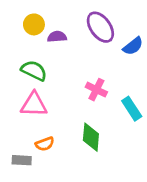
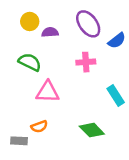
pink cross: (96, 90) -> (86, 62), moved, turned -30
pink triangle: (34, 105) -> (48, 92), moved
green diamond: (91, 137) -> (92, 130), moved, turned -50

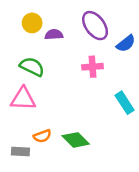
pink triangle: (48, 92) -> (23, 99), moved
green diamond: (92, 130) -> (76, 140), moved

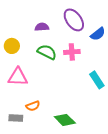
yellow circle: (32, 23) -> (12, 46), moved
green semicircle: (32, 67) -> (47, 52), moved
green diamond: (76, 140) -> (65, 120), moved

